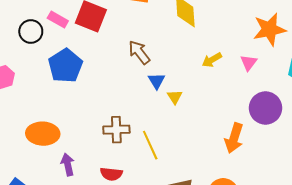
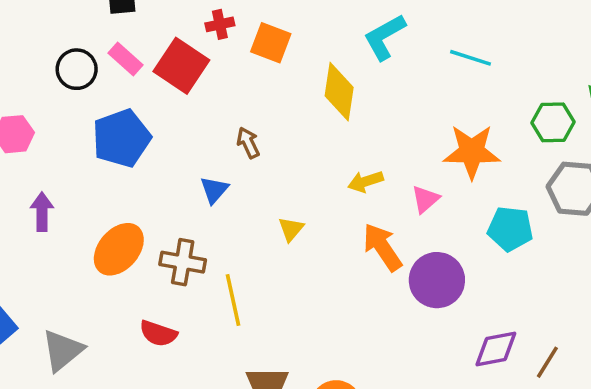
brown arrow: (139, 52) -> (248, 143), size x0.7
blue triangle: (157, 81) -> (214, 190), moved
orange ellipse: (43, 134) -> (119, 249), moved, turned -64
orange arrow: (234, 138) -> (382, 247), moved, turned 116
purple arrow: (68, 165) -> (42, 212), moved

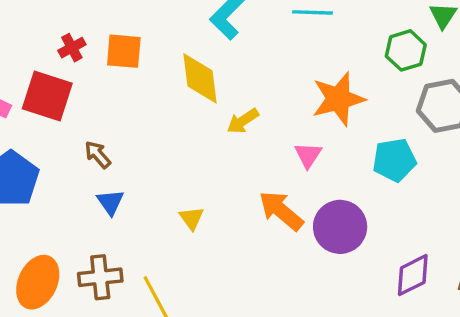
brown arrow: (248, 143) -> (98, 155), moved
yellow arrow: (366, 181) -> (243, 121), moved

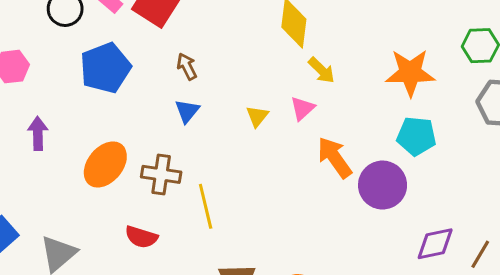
yellow arrow: (243, 121) -> (321, 70), turned -116
pink triangle: (308, 155) -> (302, 108), moved
cyan pentagon: (394, 160) -> (416, 136), moved
yellow triangle: (192, 218) -> (257, 116), moved

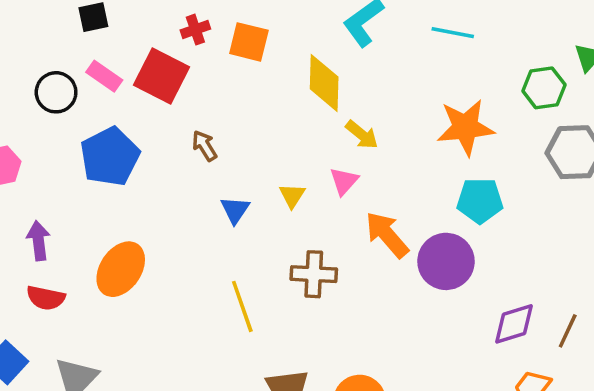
blue triangle: (187, 111) -> (235, 210), moved
brown cross: (161, 174) -> (314, 274), moved
red semicircle: (141, 237) -> (46, 298), moved

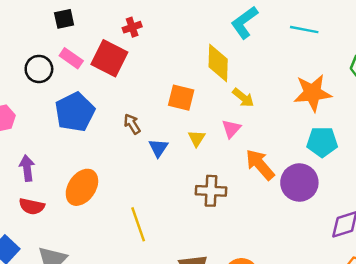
orange square: (249, 42) -> (181, 98), moved
brown arrow: (204, 146) -> (132, 124), moved
yellow line: (242, 306) -> (138, 224), moved

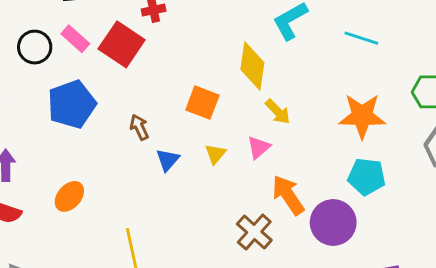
orange ellipse: (82, 187) -> (69, 196), size x0.7
brown cross: (211, 191) -> (254, 232), moved, turned 32

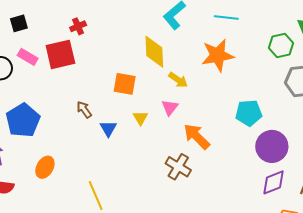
red square: (122, 44) -> (60, 54), turned -36
blue pentagon: (72, 104) -> (23, 120), moved
orange star: (362, 116) -> (218, 55), moved
purple circle: (333, 222) -> (272, 146), moved

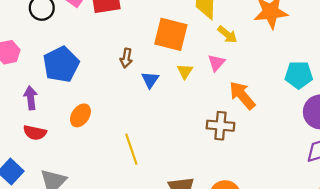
orange square: (125, 84) -> (171, 34), size x1.4
brown arrow: (84, 110) -> (126, 58), turned -138
brown cross: (178, 167) -> (220, 126), turned -30

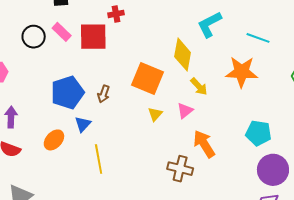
blue pentagon: (61, 64) -> (67, 92), moved
blue triangle: (150, 80) -> (83, 124), moved
yellow line: (131, 149) -> (99, 159), moved

